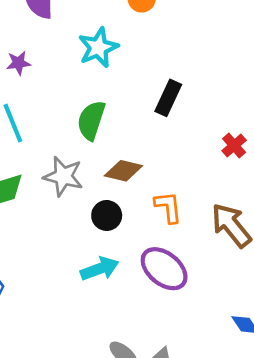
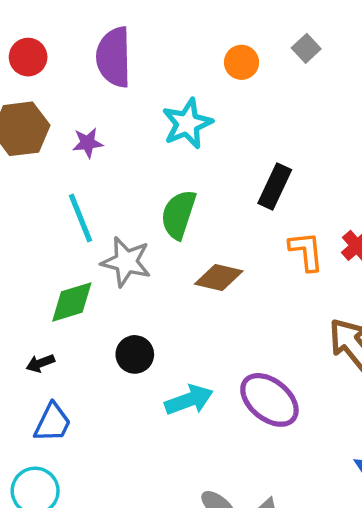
gray star: (63, 176) -> (126, 262), moved
orange L-shape: (168, 207) -> (306, 251), moved
black circle: (107, 215) -> (135, 354), moved

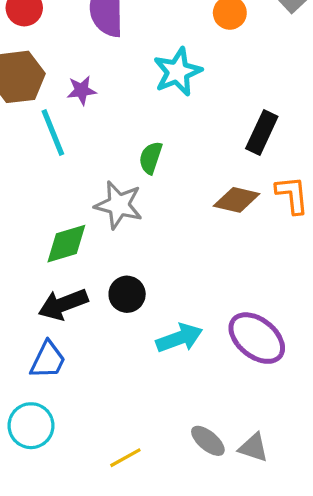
green semicircle: (179, 215) -> (151, 158), moved, size x0.7
cyan line: (81, 218) -> (53, 132), moved
brown diamond: (219, 277) -> (237, 200), moved
black arrow: (40, 363) -> (63, 304), moved, size x1.8

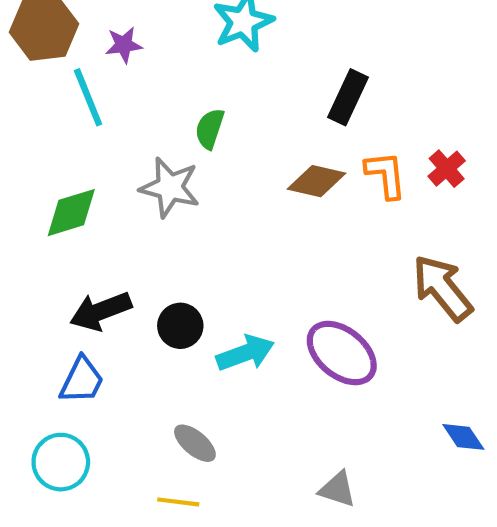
green diamond: (66, 244) -> (71, 213), moved
black circle: (127, 294) -> (180, 326), moved
gray ellipse: (208, 441) -> (195, 443), moved
yellow line: (125, 458) -> (178, 502), turned 36

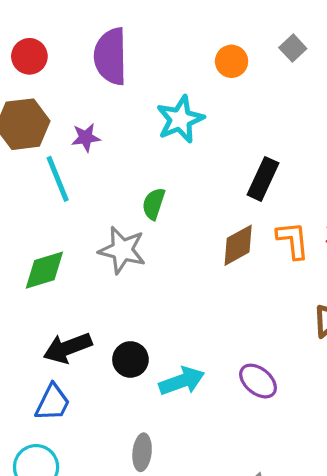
brown diamond: (317, 181) -> (238, 245), turned -42
purple ellipse: (342, 353) -> (258, 381), size x0.7
gray ellipse: (195, 443) -> (142, 452), turned 56

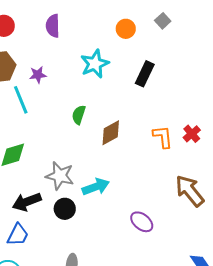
purple semicircle: (111, 56) -> (53, 26), size x0.7
black rectangle: (263, 179) -> (145, 74), moved
brown diamond: (238, 245) -> (111, 133), moved
gray star: (122, 250) -> (60, 176), moved
cyan arrow: (182, 381) -> (96, 187), moved

